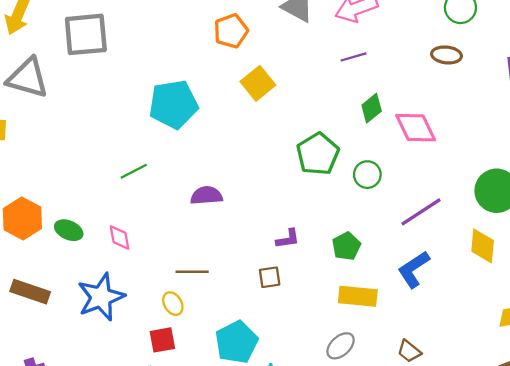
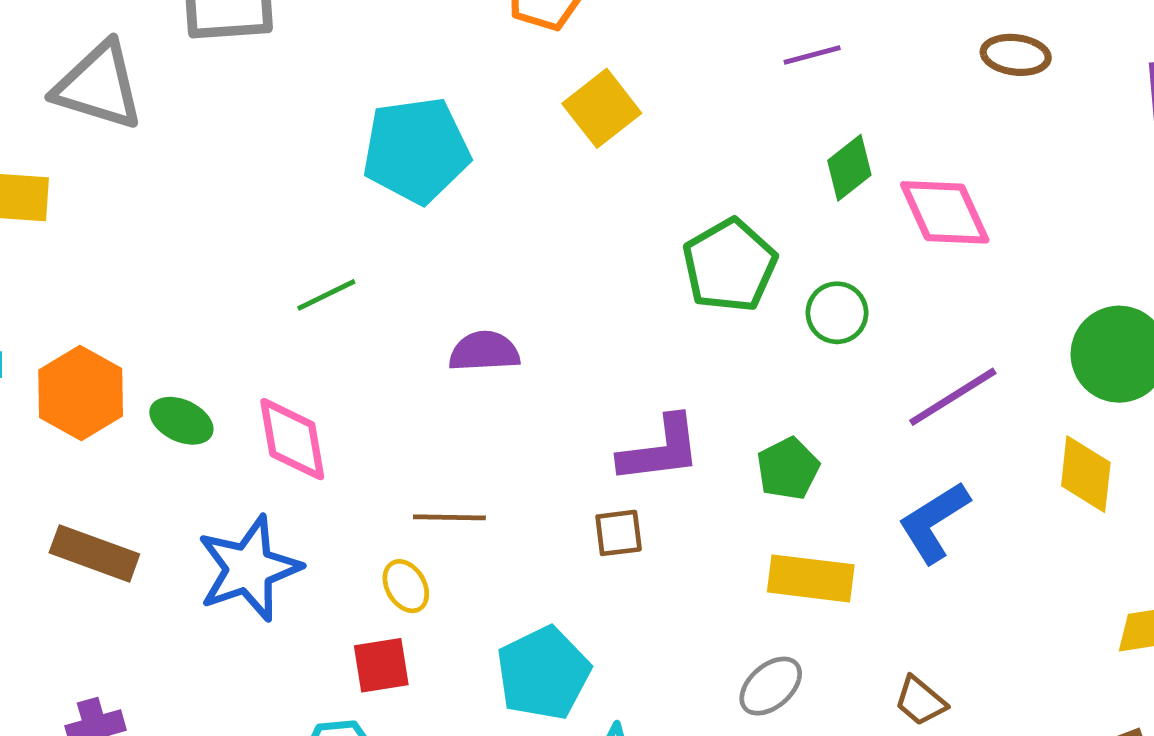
pink diamond: (120, 238) -> (292, 439), size x1.5
purple L-shape: (288, 239) -> (660, 450), size x1.6

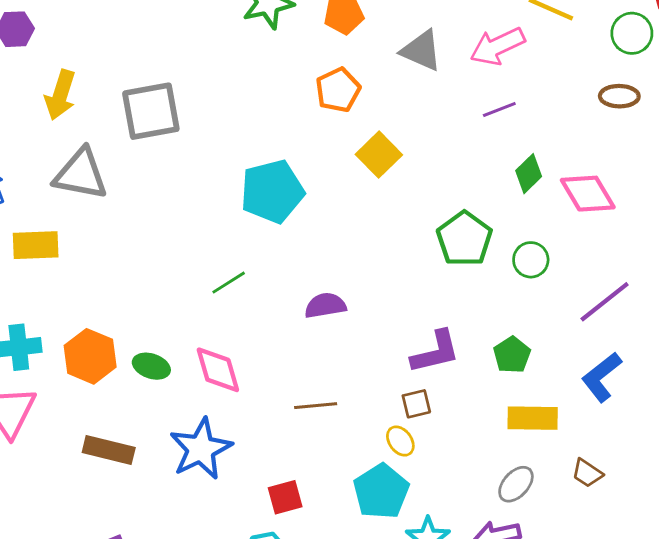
yellow ellipse: (406, 586) -> (400, 441), moved
brown trapezoid: (920, 701) -> (587, 473), moved

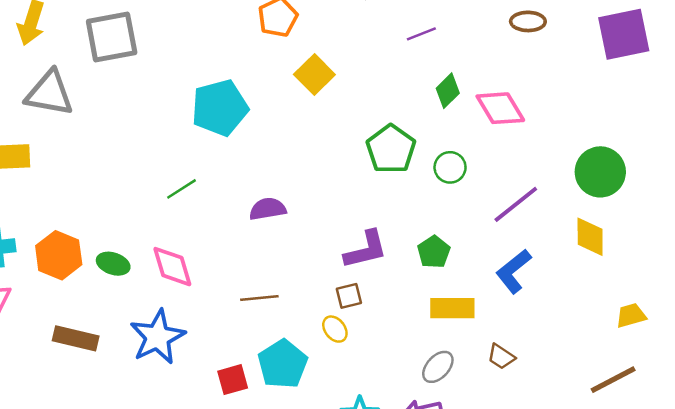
cyan pentagon: (381, 491) -> (283, 364), moved

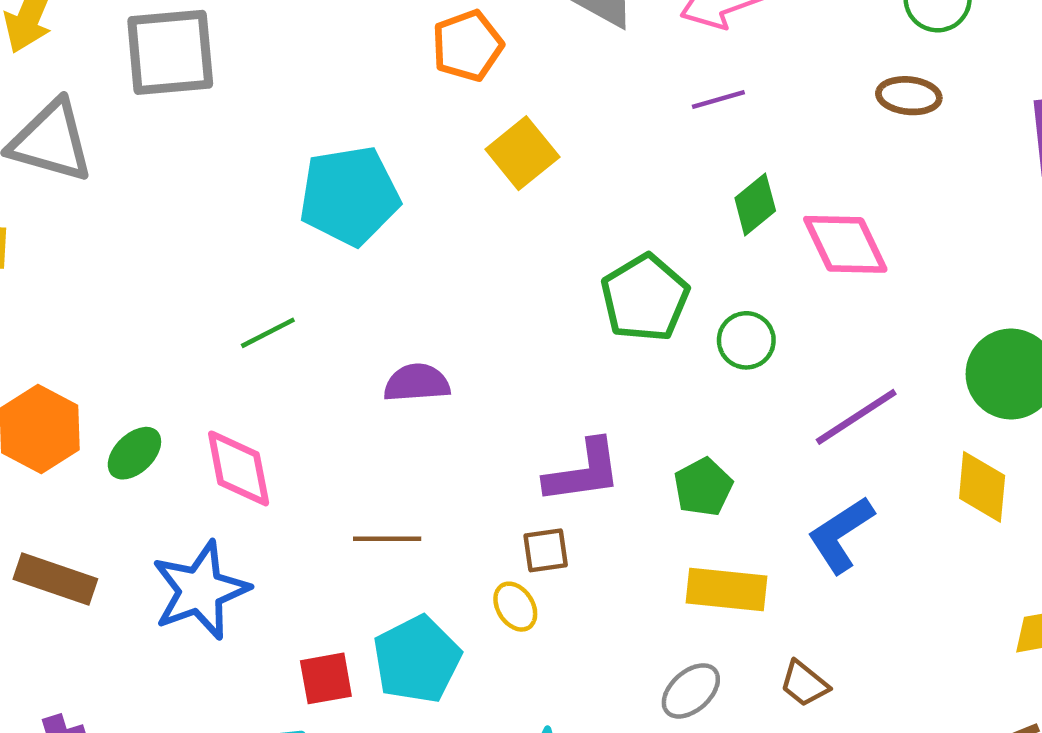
green ellipse: (113, 264) -> (134, 453), turned -68

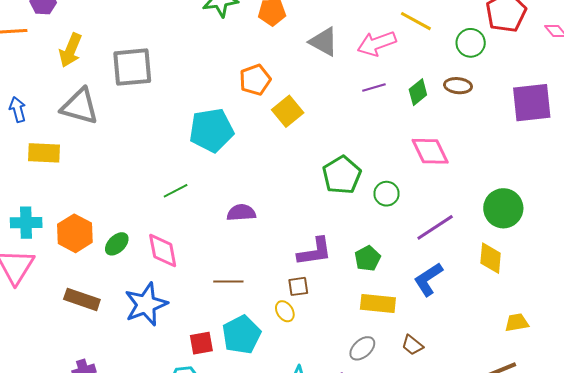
orange pentagon: (467, 46) -> (255, 80), moved
green diamond: (755, 204) -> (418, 92), moved

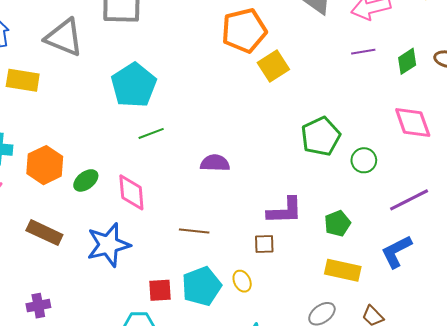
orange pentagon: (255, 80) -> (244, 30), size x1.4
cyan pentagon: (211, 130) -> (134, 85), moved, turned -30
yellow ellipse: (285, 311) -> (242, 281), moved

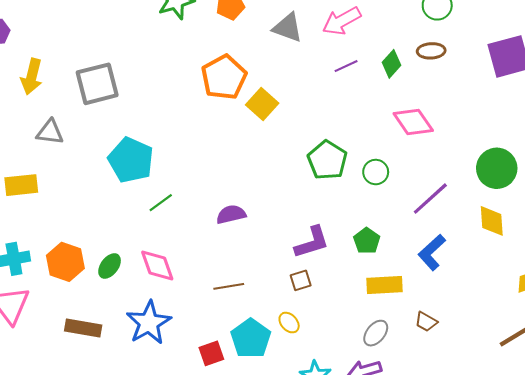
gray triangle: (64, 37) -> (50, 132), size x0.7

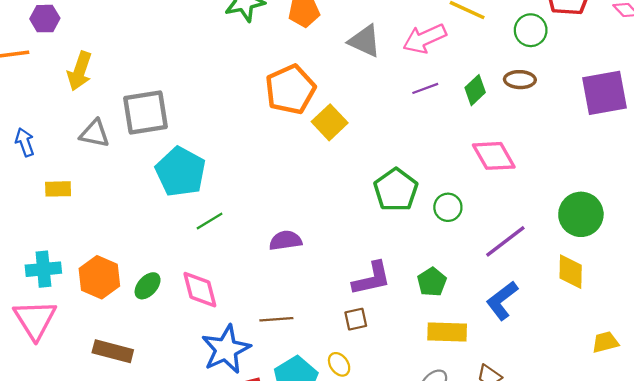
gray square: (97, 84) -> (145, 113), moved
yellow rectangle: (21, 185) -> (58, 189), size x0.7
blue star: (149, 323) -> (226, 349), moved

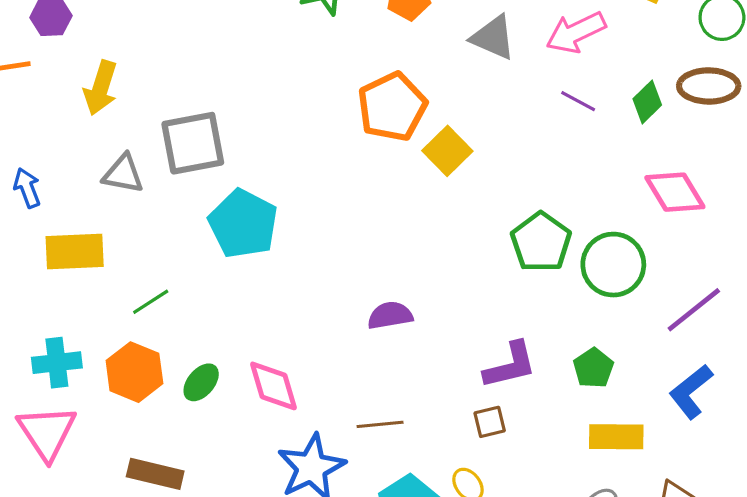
brown ellipse: (520, 80) -> (709, 86), size x1.4
purple line: (425, 88) -> (578, 101), turned 50
yellow rectangle: (58, 189) -> (75, 251), size x1.6
green circle: (448, 207) -> (613, 265), size x1.6
green line: (210, 221) -> (151, 302), moved

